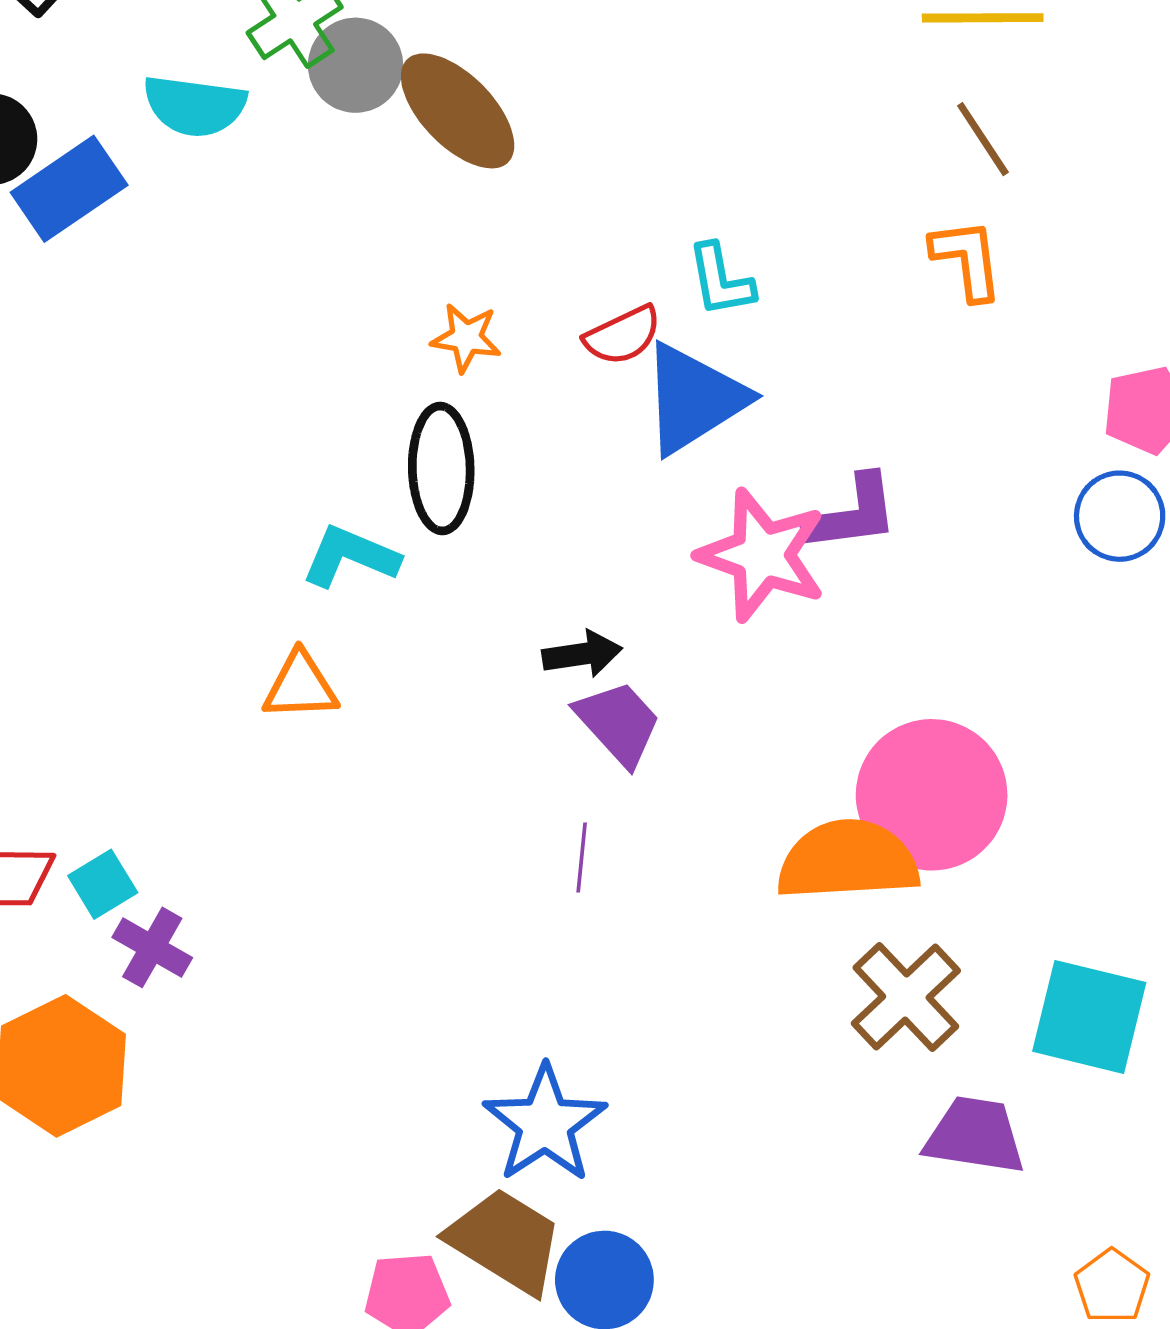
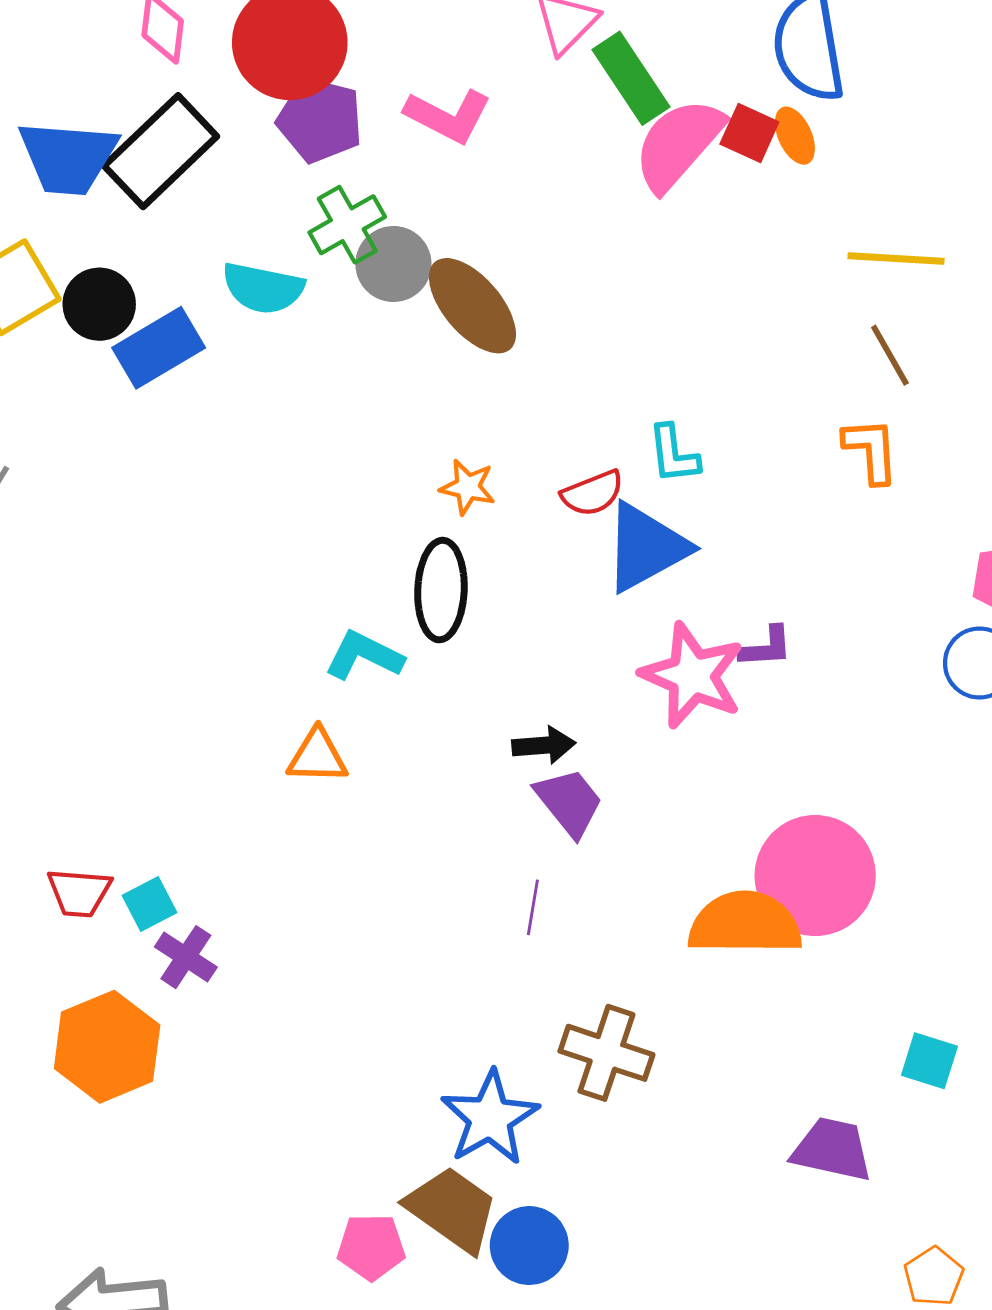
purple L-shape: (852, 514) -> (766, 647), size x0.7
brown cross: (906, 997) -> (606, 1053), moved, turned -32
cyan square: (1089, 1017) -> (929, 1061), size x0.6

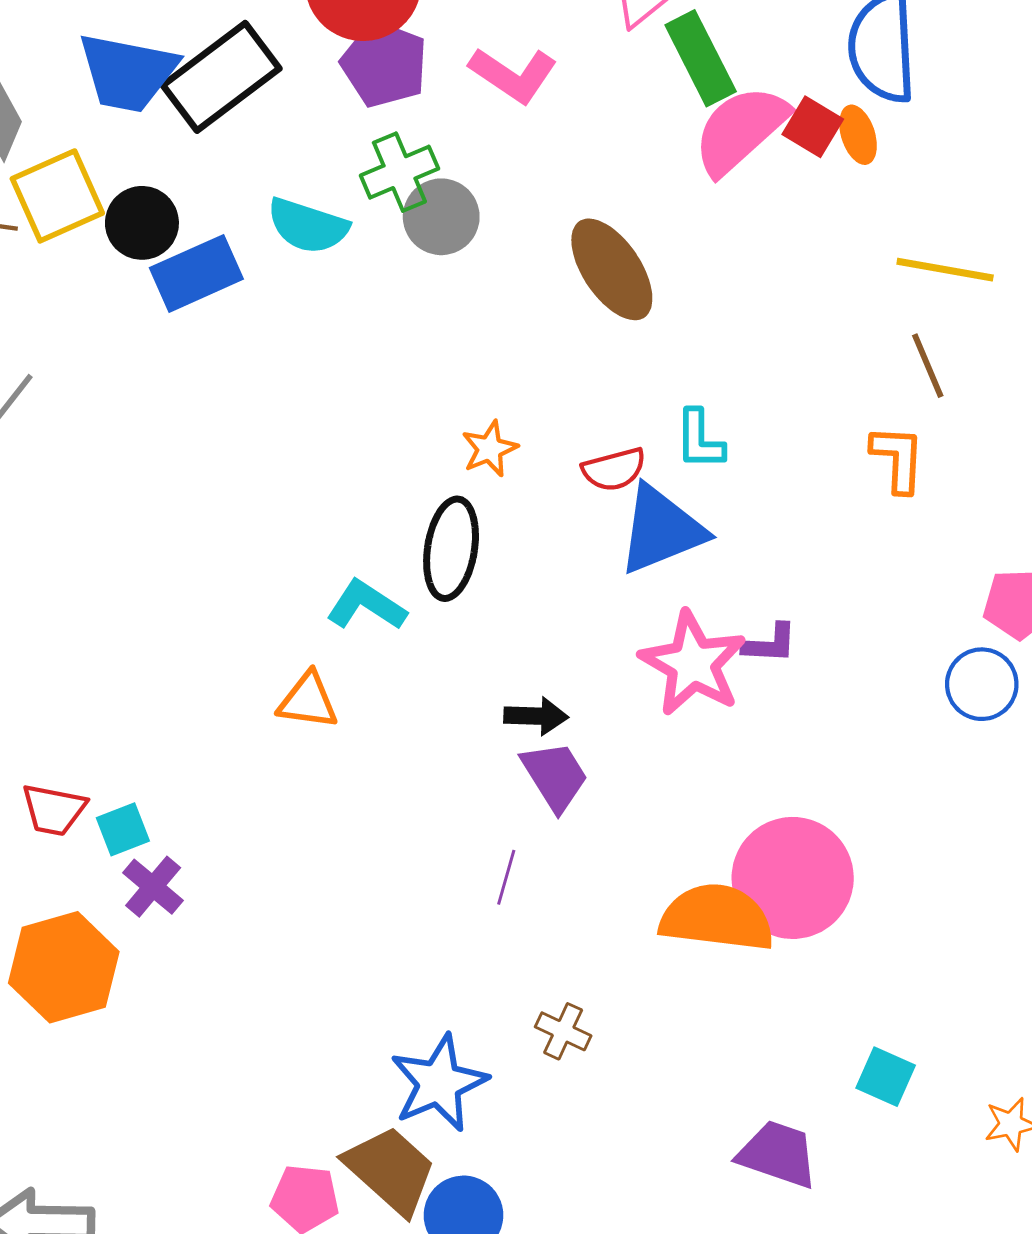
brown ellipse: (472, 306) -> (612, 269), moved
orange star: (468, 487) -> (490, 449), turned 30
brown cross: (606, 1053) -> (563, 1031), size x0.6

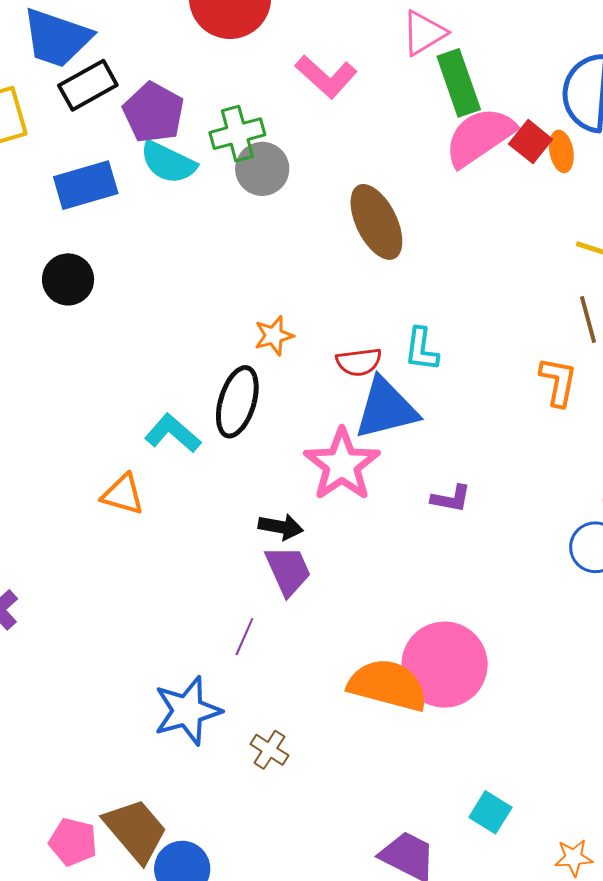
purple pentagon: (384, 64) -> (154, 113), moved
black rectangle: (221, 77) -> (88, 85), moved, size x0.7
black circle: (142, 223) -> (68, 279), moved
pink star: (693, 664) -> (342, 465), moved
blue star: (439, 1083) -> (187, 711), moved

